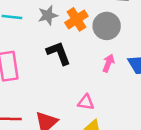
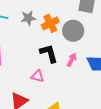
black L-shape: (59, 53) -> (49, 53), moved
pink triangle: (86, 102) -> (37, 76), moved

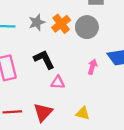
black L-shape: (49, 53) -> (44, 59), moved
pink arrow: (72, 60) -> (92, 67), moved

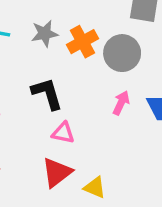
pink arrow: (92, 67) -> (121, 103), moved
red triangle: (43, 112) -> (57, 172), moved

